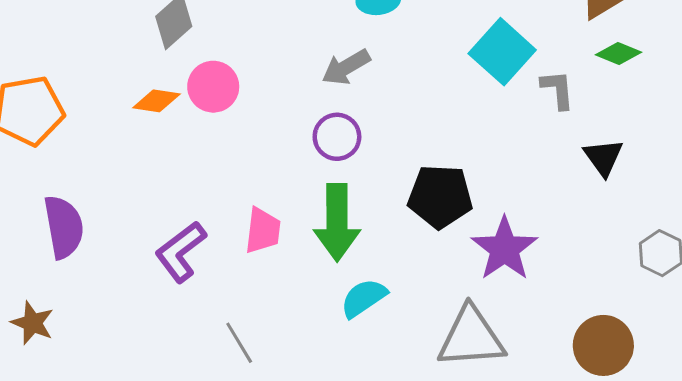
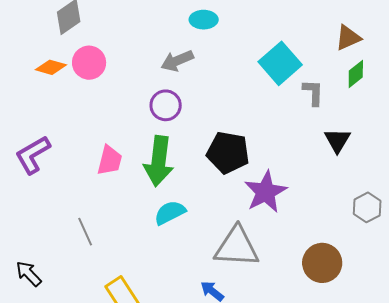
green diamond: (619, 54) -> (356, 74), turned -68
purple L-shape: (181, 252) -> (33, 155), moved

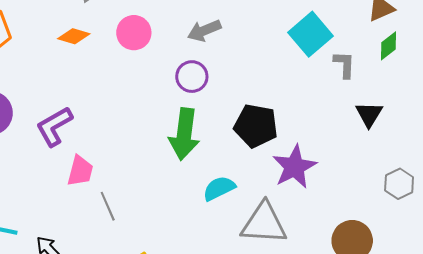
pink circle: (89, 63) -> (134, 33), moved
pink trapezoid: (110, 160) -> (80, 171), moved
cyan semicircle: (170, 213) -> (219, 188), moved

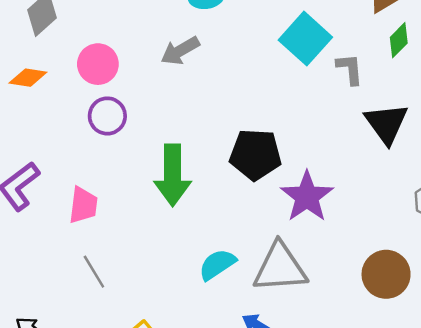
purple circle: (192, 77) -> (107, 116), moved
black triangle: (369, 114) -> (386, 123), size x1.4
pink trapezoid: (80, 171) -> (83, 205), moved
cyan semicircle: (219, 188) -> (217, 265), moved

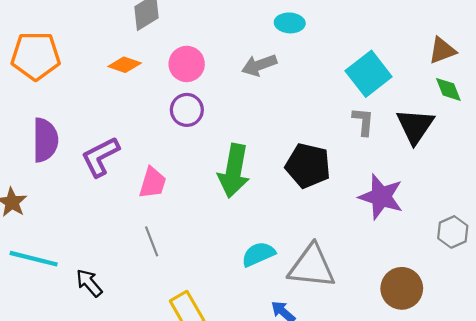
green diamond: (399, 40) -> (448, 89), turned -76
gray L-shape: (350, 69) -> (363, 121), moved
black triangle: (386, 123) -> (415, 126), moved
purple star: (307, 197) -> (381, 197), moved, turned -30

